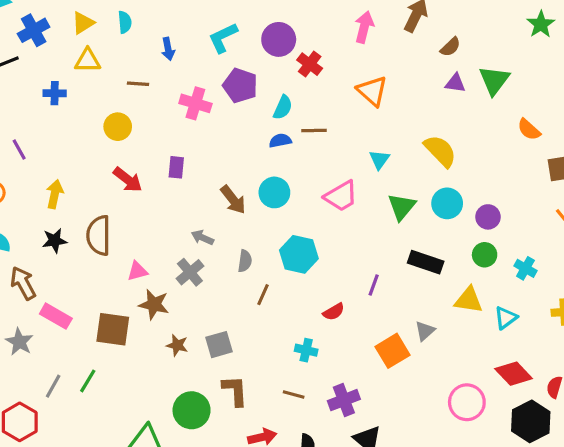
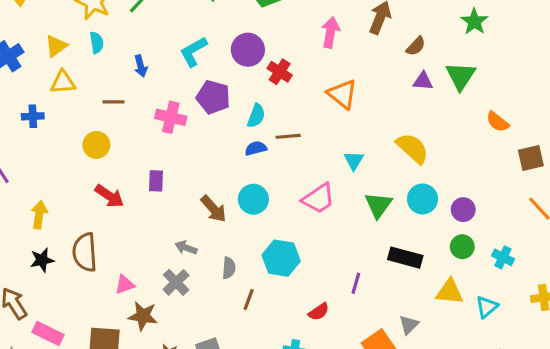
green star: (541, 24) -> (474, 22), moved

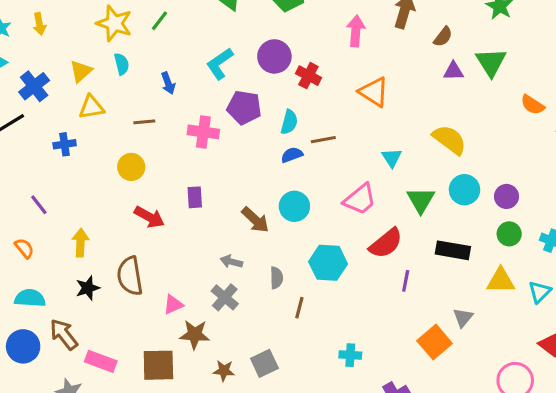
red semicircle: (319, 312) -> (386, 243), moved, size x1.6

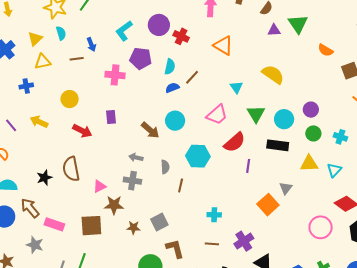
brown line: (144, 122) -> (77, 59), moved
brown line: (323, 140) -> (192, 77), turned -35
cyan circle: (464, 190) -> (284, 119), moved
yellow arrow: (80, 243) -> (39, 122), moved, turned -66
gray cross: (225, 297) -> (132, 181), turned -30

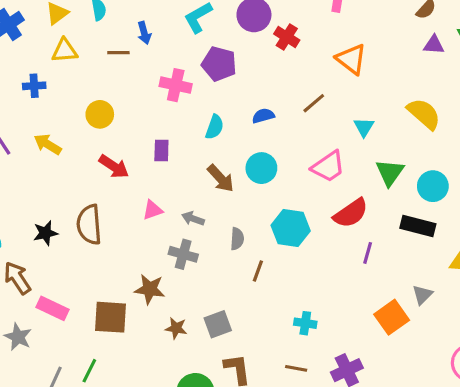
cyan semicircle: (170, 67) -> (215, 127), moved
brown line: (192, 77) -> (314, 103), moved
pink triangle: (100, 186) -> (153, 210), moved

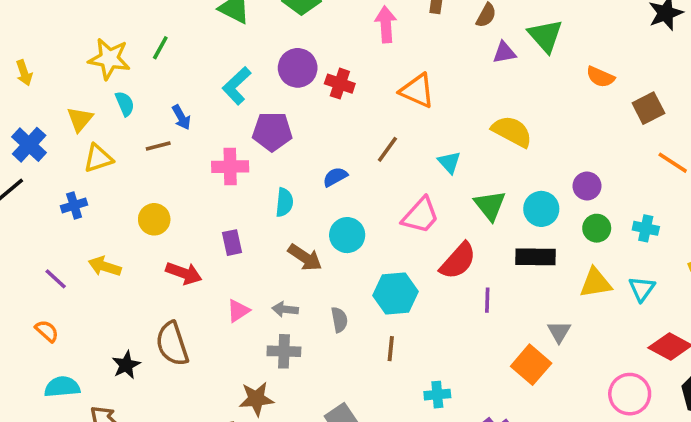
brown line: (258, 271) -> (391, 349), moved

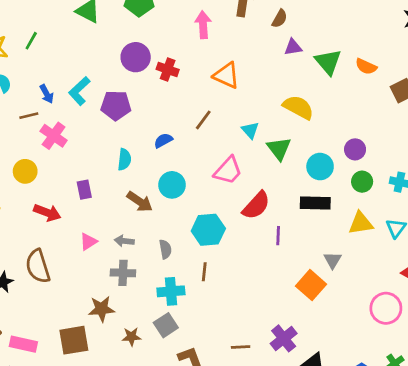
green triangle: (545, 36) -> (328, 62), moved
cyan L-shape: (237, 86) -> (79, 91), moved
pink cross: (230, 167) -> (54, 136), moved, turned 36
green triangle: (490, 205) -> (279, 149), moved
cyan cross: (437, 395) -> (171, 291), moved, size x1.4

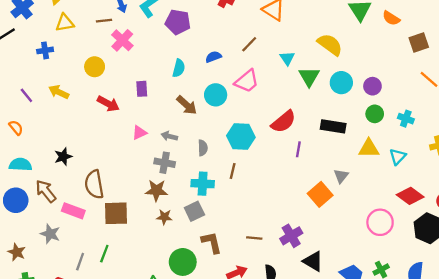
cyan circle: (320, 167) -> (341, 83), moved
pink trapezoid: (228, 170) -> (247, 81), moved
brown semicircle: (38, 266) -> (94, 184), moved
brown star: (102, 309) -> (156, 190), moved

